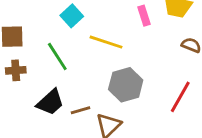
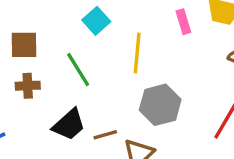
yellow line: (106, 42) -> (137, 53), turned 76

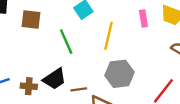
brown cross: (28, 86) -> (29, 86), moved

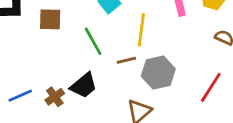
brown cross: (29, 86) -> (55, 97), turned -35
brown line: (79, 89) -> (126, 60), moved

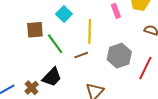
brown square: (50, 19) -> (35, 30), moved
gray hexagon: (158, 73) -> (119, 56), moved

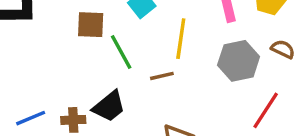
gray hexagon: (119, 56) -> (239, 61), moved
brown cross: (32, 88) -> (73, 120), turned 32

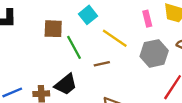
yellow line: (181, 39) -> (115, 38), turned -64

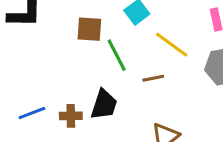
black trapezoid: (66, 85) -> (104, 105), turned -35

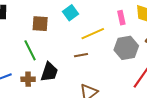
yellow line: (172, 45) -> (93, 34), turned -60
green line: (117, 55) -> (30, 50), moved

